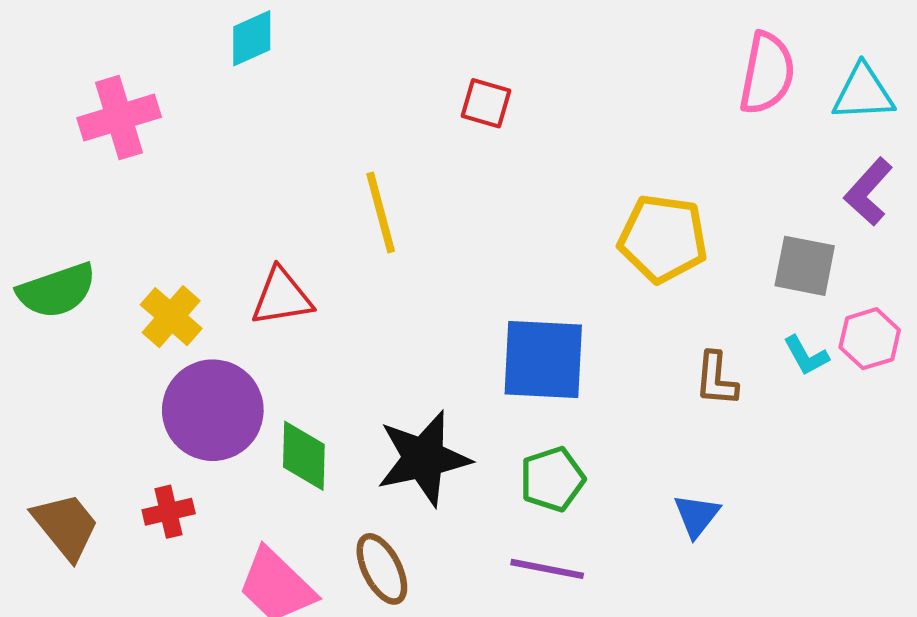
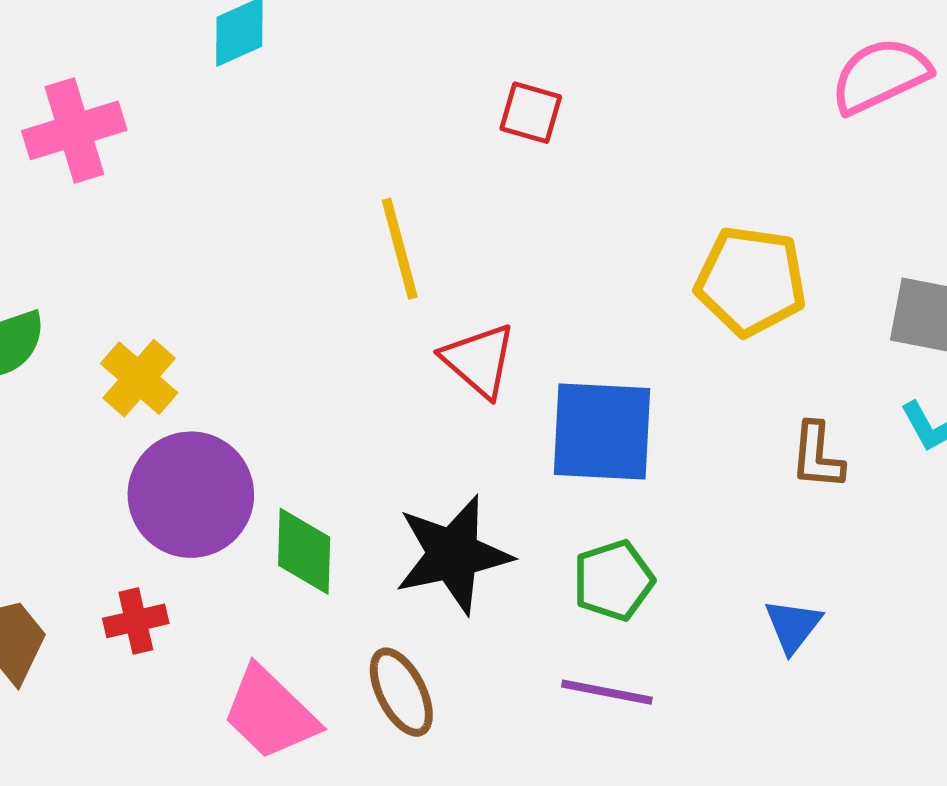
pink semicircle: (767, 73) -> (880, 75), turned -126
red triangle: (282, 297) -> (479, 360), moved, turned 50

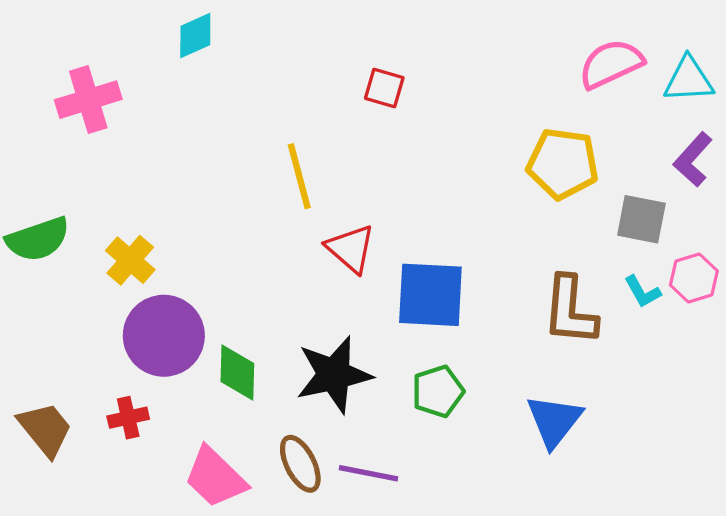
yellow pentagon: (751, 281) -> (563, 164), moved
brown L-shape: (817, 456) -> (570, 311), size x1.6
blue triangle: (793, 626) -> (554, 421), size x1.5
purple line: (607, 692) -> (369, 473), moved

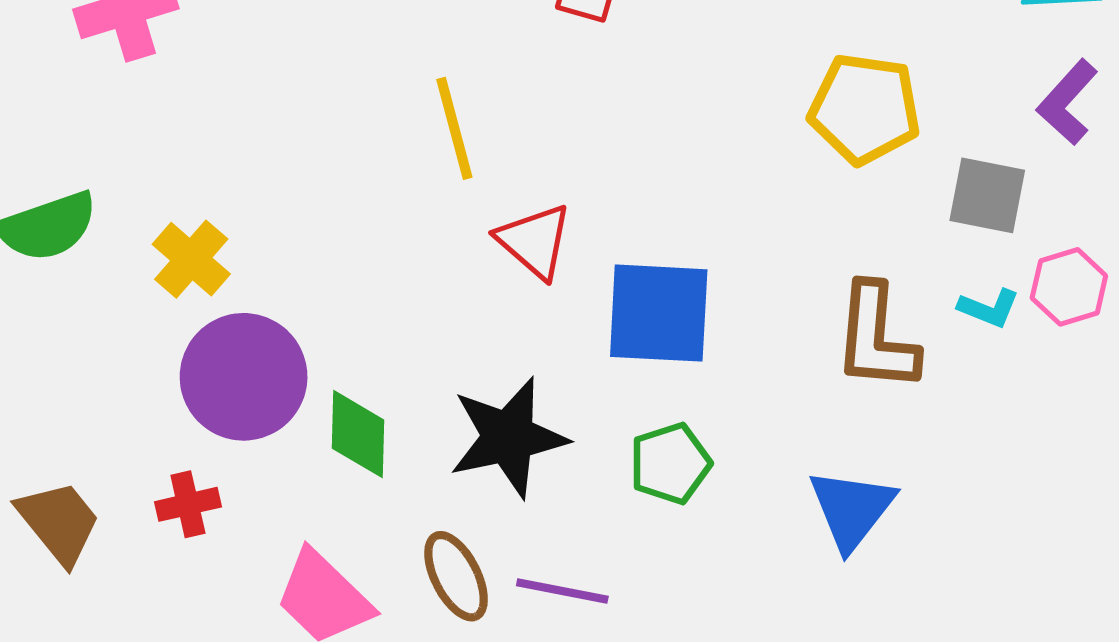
cyan L-shape: (642, 292) -> (989, 308), turned -39

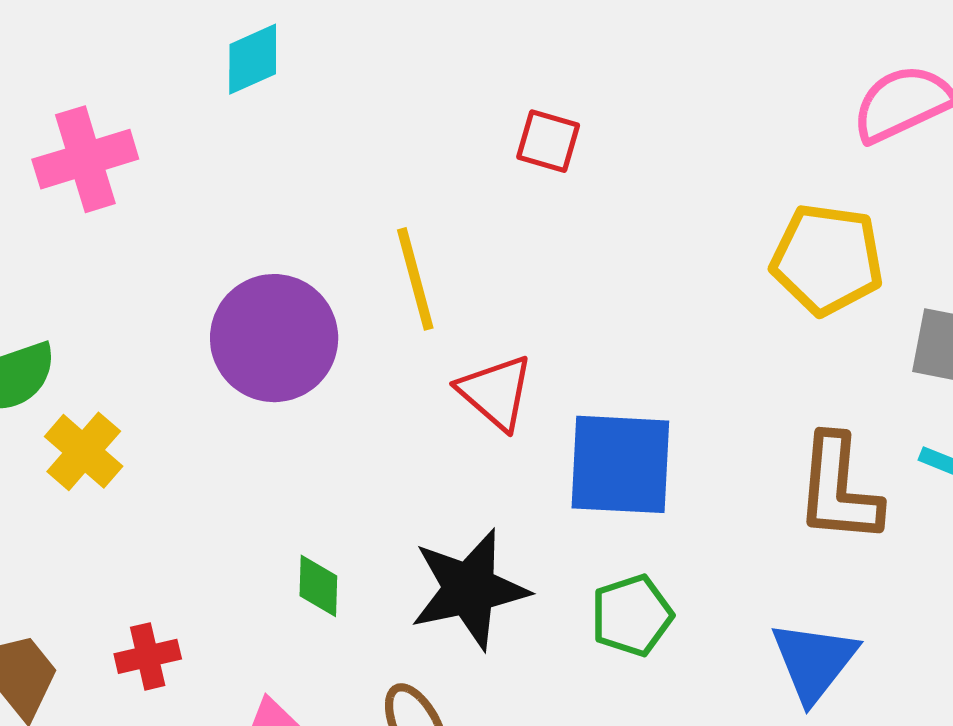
yellow cross: (191, 259) -> (84, 451), moved
purple circle: (244, 377) -> (274, 338), moved
green diamond: (358, 434) -> (318, 586), size x0.7

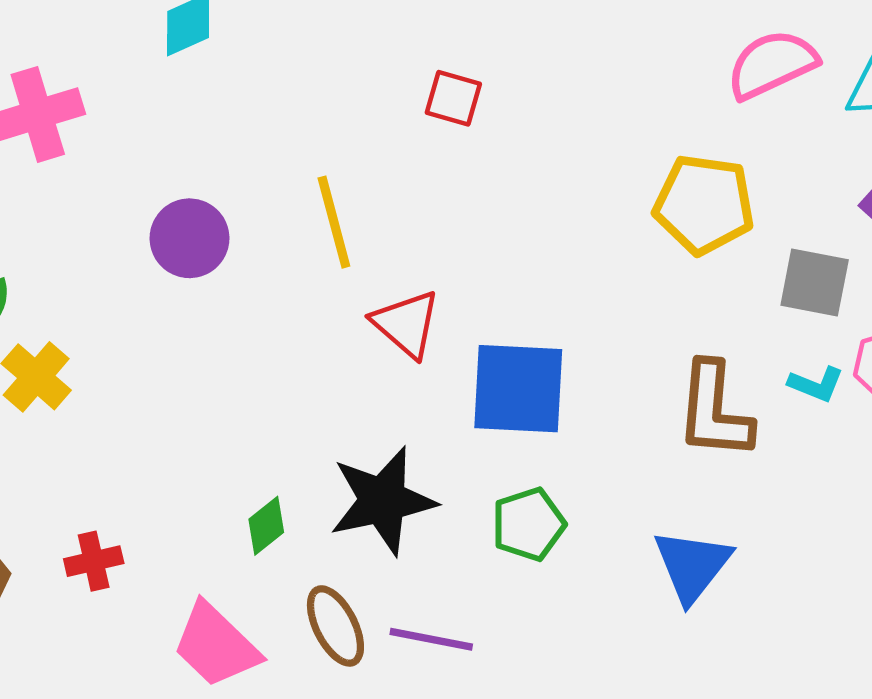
purple circle: (274, 338) -> (189, 238), moved, size x0.7
green diamond: (318, 586) -> (266, 526), moved, turned 50

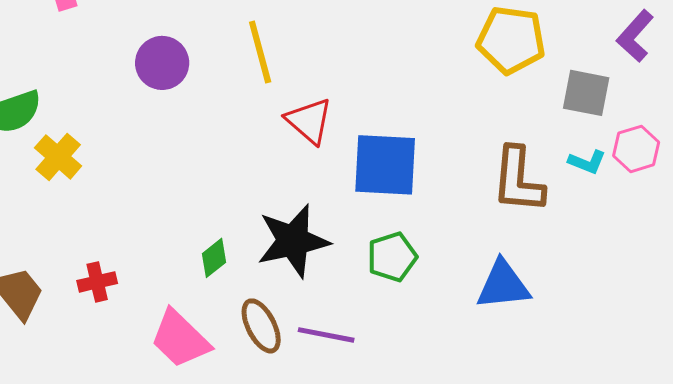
blue triangle: (692, 566) -> (503, 285), turned 46

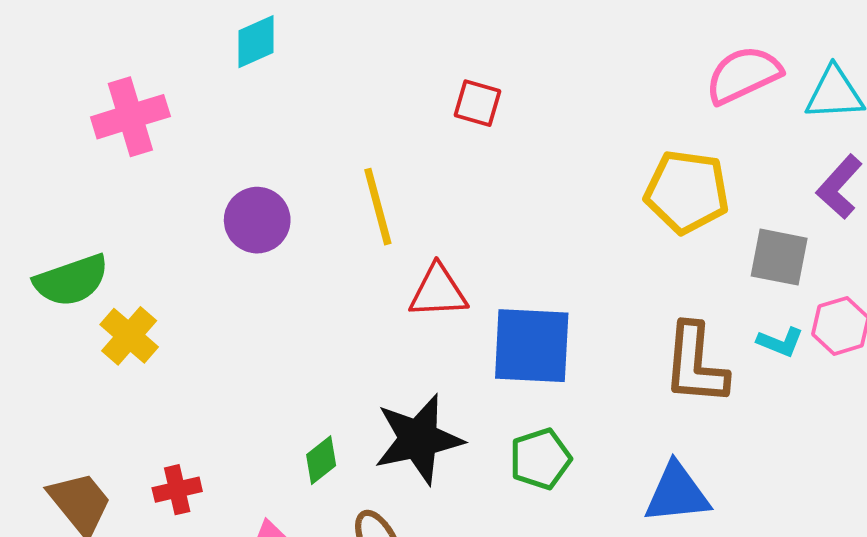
red triangle: (309, 121) -> (438, 291), turned -44

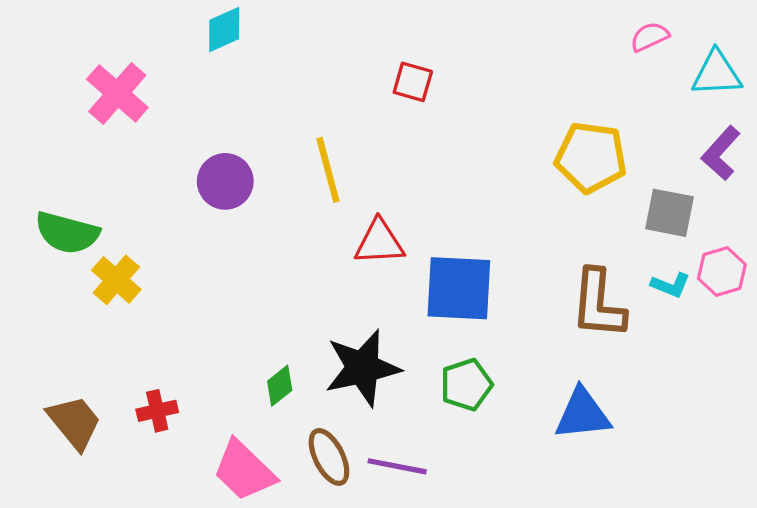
pink semicircle: (743, 75) -> (650, 37), moved, size x0.6
pink cross: (130, 117) -> (117, 93), turned -32
green semicircle: (71, 280) -> (67, 233), turned 34

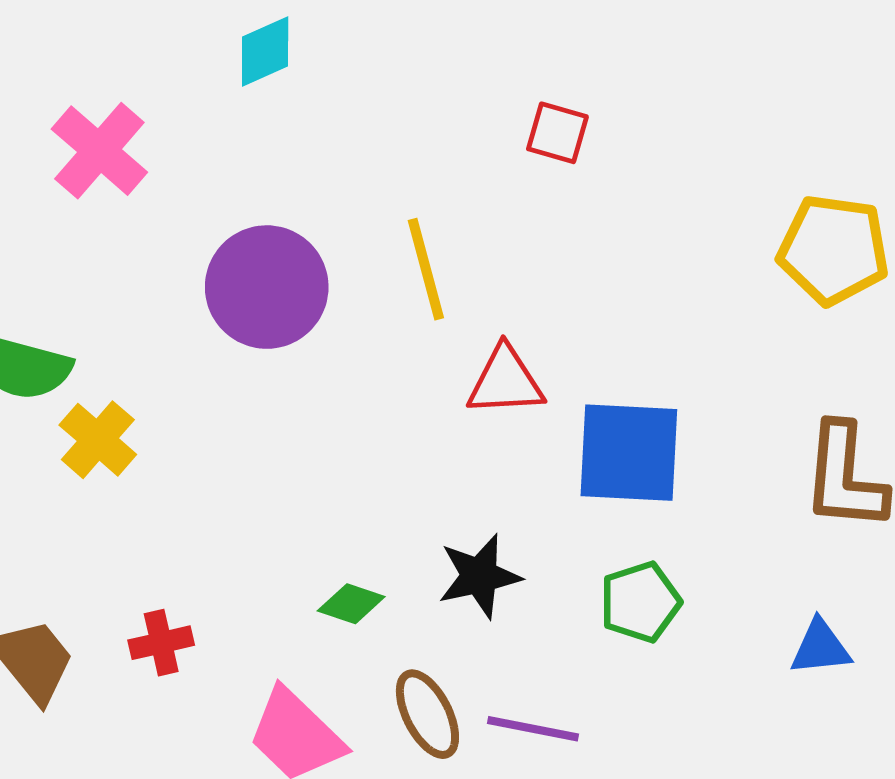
purple circle: (225, 181) -> (267, 287), size x1.4
black star: (363, 368) -> (479, 576), size x0.7
green diamond: (280, 386) -> (351, 604), turned 57
blue triangle: (583, 414) -> (820, 648), size x0.7

